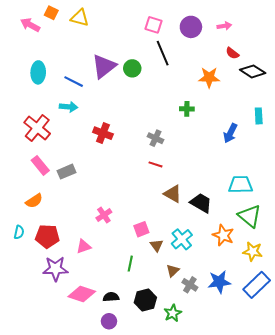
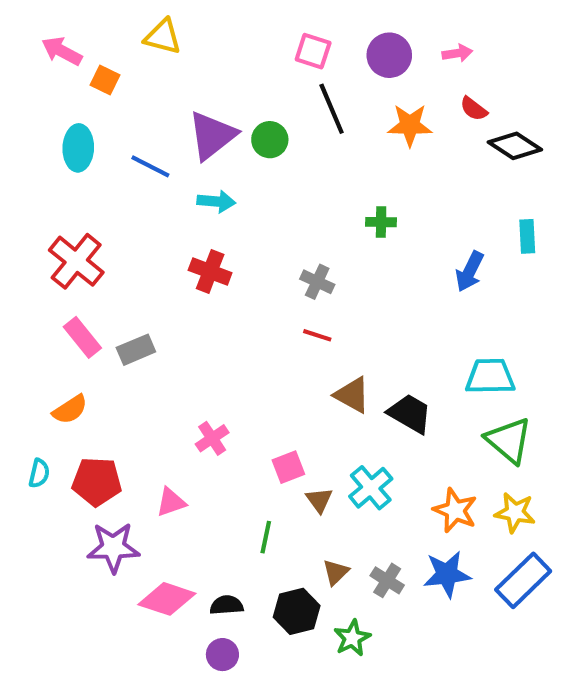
orange square: (51, 13) -> (105, 80), moved
orange star: (209, 77) -> (410, 125), moved
cyan arrow: (69, 107) -> (216, 201), moved
orange star: (223, 235) -> (455, 510), moved
brown triangle: (173, 271) -> (336, 572), moved

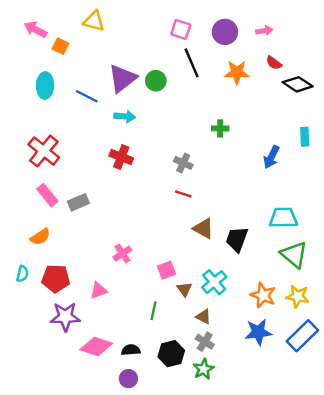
black trapezoid: (410, 414) -> (237, 239), turned -100
brown triangle: (336, 572) -> (203, 317), moved, turned -49
gray cross: (387, 580) -> (205, 342), moved

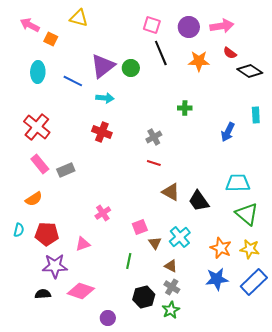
pink arrow: (264, 31) -> (222, 26), size x1.6
gray cross: (183, 163) -> (154, 137), turned 35
black trapezoid: (237, 239) -> (199, 201), turned -55
black semicircle: (131, 350) -> (43, 294), moved

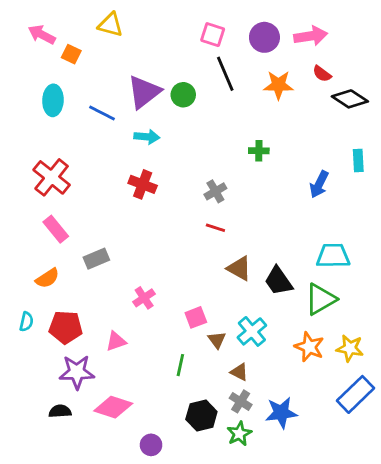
gray rectangle: (66, 170) -> (96, 259), moved
green triangle: (247, 214) -> (320, 299), moved, turned 50
blue star: (217, 279) -> (281, 413), moved

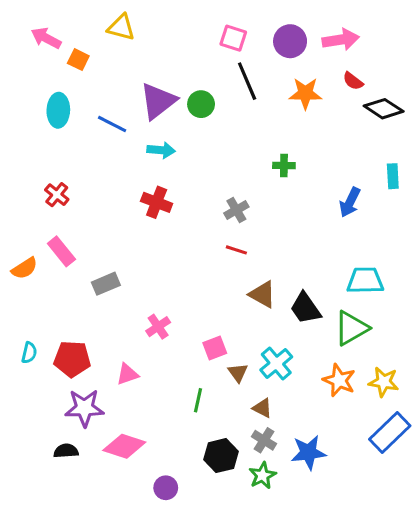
red cross: (52, 177) -> (57, 195), size x0.6
orange semicircle: (47, 278) -> (25, 268), moved

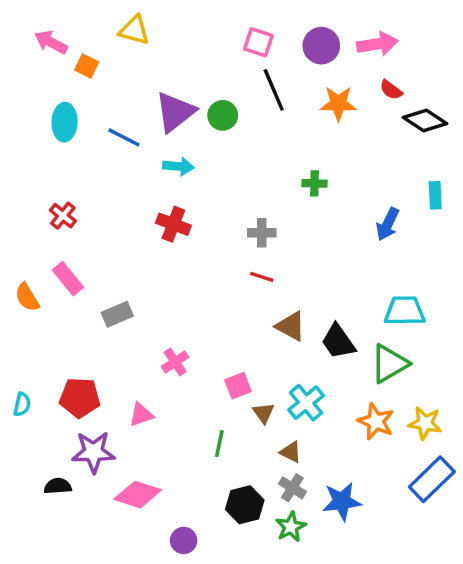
gray cross: (236, 210) -> (262, 233), turned 30
orange semicircle: (25, 268) -> (27, 297), turned 92
cyan semicircle: (29, 353) -> (22, 404), moved
black semicircle: (66, 451) -> (58, 486), moved

